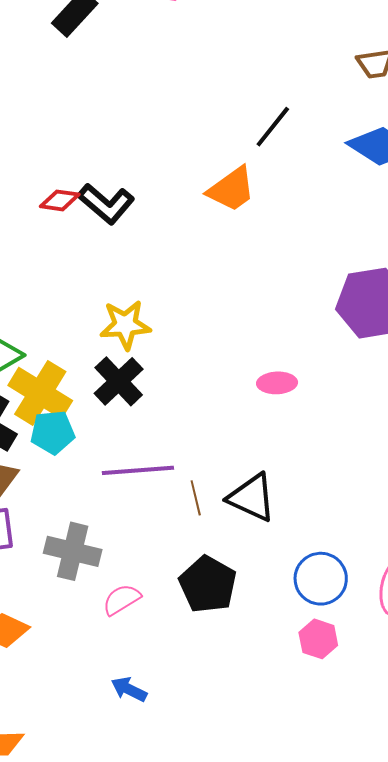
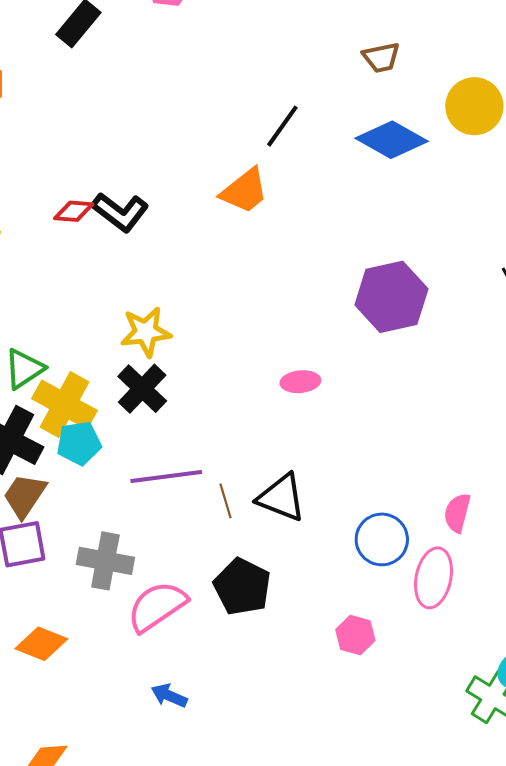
blue circle: (321, 579) -> (382, 539), moved
pink semicircle: (122, 600) -> (157, 606), size x1.6

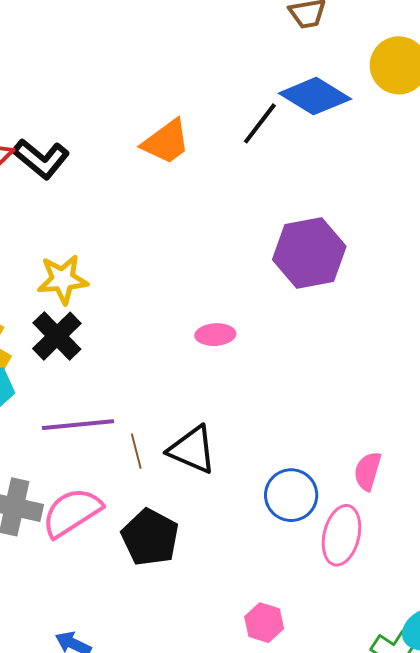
black line: (282, 126) -> (260, 123), moved
pink semicircle: (157, 606) -> (72, 512), moved
pink hexagon: (355, 635) -> (264, 623), moved

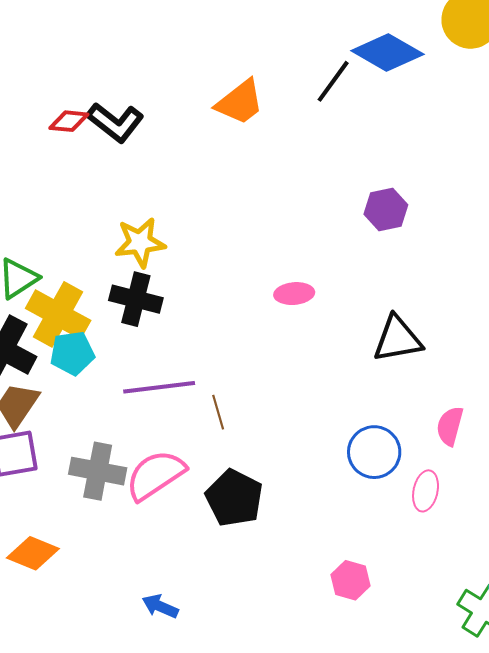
purple hexagon: (309, 253) -> (386, 210), size x0.6
black cross: (57, 336) -> (136, 299), turned -30
black triangle: (192, 450) -> (397, 339), moved, turned -32
pink ellipse: (341, 535) -> (426, 491), size x0.7

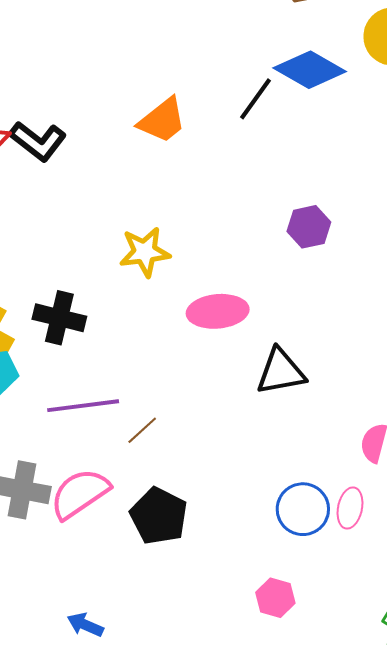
yellow star: (140, 242) -> (145, 252), moved
pink ellipse: (294, 294) -> (218, 311), size x1.5
black triangle: (397, 339) -> (281, 372), moved
brown line: (218, 412) -> (142, 430), turned 64
blue circle: (374, 452) -> (303, 509), moved

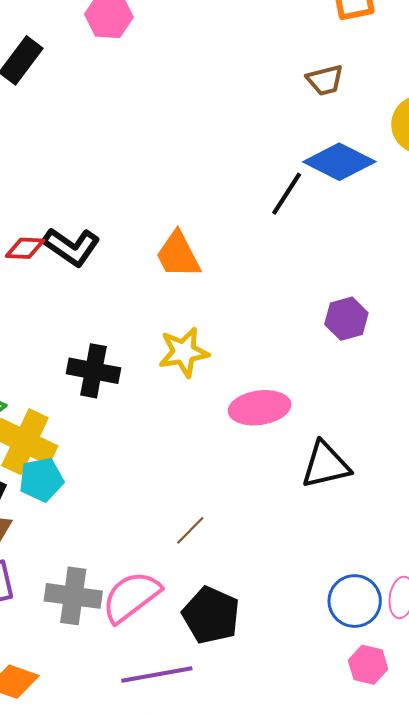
orange trapezoid: (162, 120) -> (178, 255), moved, turned 104
black cross: (59, 318) -> (94, 371), moved
purple line: (83, 406) -> (157, 675), moved
pink hexagon: (275, 598) -> (368, 665), moved

